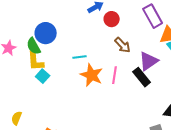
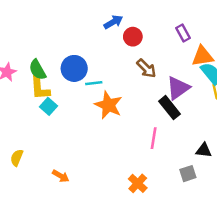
purple rectangle: (153, 16) -> (183, 33), size x0.6
blue circle: (46, 33) -> (74, 68), moved
pink line: (115, 75) -> (154, 138), moved

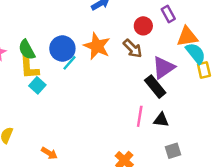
red circle: (133, 37) -> (143, 26), moved
cyan line: (94, 83) -> (70, 63), moved, turned -42
orange star: (108, 105) -> (97, 46), moved
black triangle: (204, 150) -> (161, 120), moved

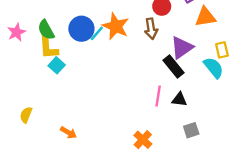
brown arrow: (133, 49) -> (151, 29), turned 36
cyan semicircle: (196, 53) -> (214, 68), moved
cyan line: (70, 63) -> (97, 33), moved

